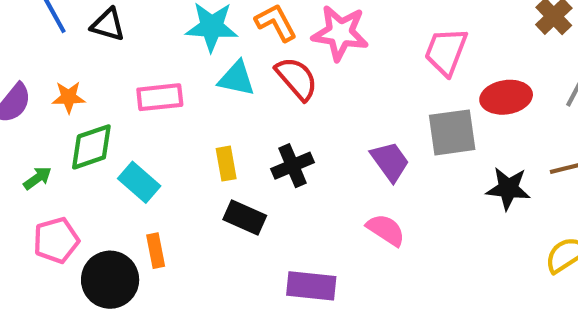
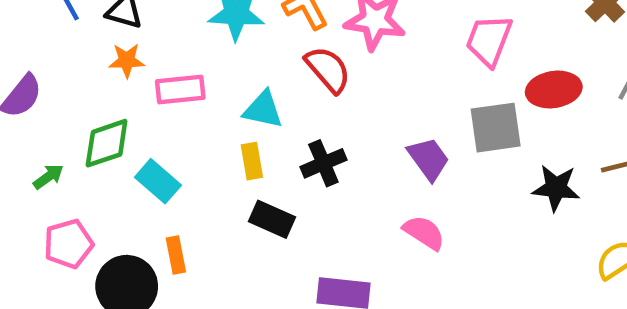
cyan triangle: (237, 79) -> (263, 110), moved
orange star: (69, 97) -> (127, 60), moved

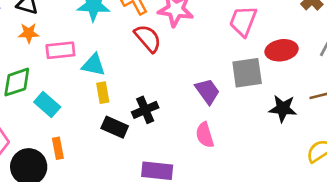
cyan triangle: (263, 110) -> (94, 65), moved
black cross: (323, 163) -> (145, 110), moved
pink semicircle: (424, 233) -> (205, 135), turned -140

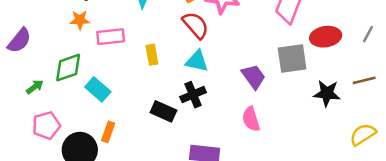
cyan triangle: (94, 65) -> (197, 61), moved
yellow rectangle: (103, 93) -> (152, 55), moved
orange rectangle: (58, 148) -> (108, 132), turned 30

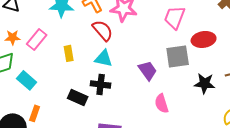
orange star: (80, 20) -> (13, 37), moved
pink rectangle: (111, 37) -> (37, 39), turned -45
black cross: (193, 95) -> (101, 84), turned 30
pink semicircle: (251, 119) -> (162, 103), moved

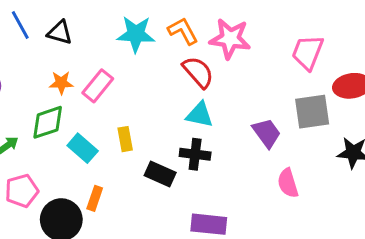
yellow rectangle: (69, 53) -> (125, 139), moved

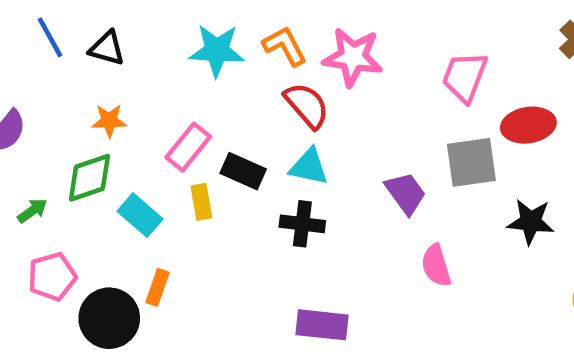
pink rectangle: (98, 86) -> (188, 147), moved
black rectangle: (160, 174) -> (243, 171), moved

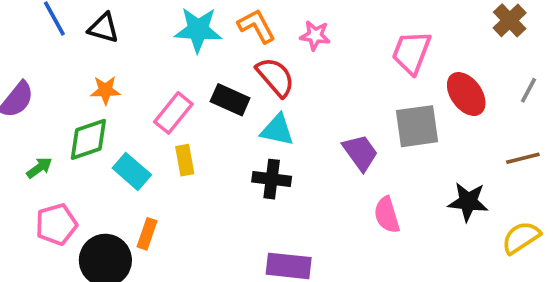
pink star: (353, 57) -> (315, 35), size x0.6
red ellipse: (528, 125) -> (466, 94), turned 63
black rectangle: (243, 171) -> (230, 100), moved
black star: (531, 222) -> (468, 202), moved

